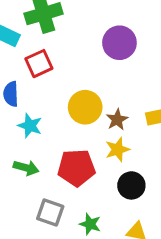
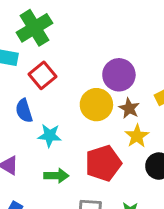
purple circle: (119, 43) -> (119, 75), moved

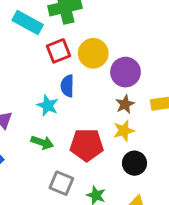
yellow circle: (96, 105) -> (93, 53), moved
blue semicircle: (24, 111) -> (67, 86), moved

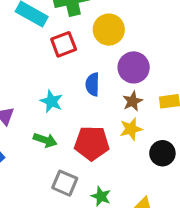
yellow circle: (93, 53) -> (109, 30), moved
blue semicircle: (67, 86) -> (92, 84), moved
black circle: (134, 163) -> (162, 153), moved

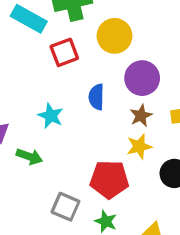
green arrow: (45, 140) -> (29, 157), moved
red pentagon: (92, 143) -> (109, 179), moved

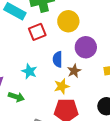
brown star: (141, 116) -> (74, 71), moved
yellow star: (139, 146) -> (62, 86), moved

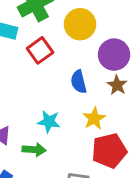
cyan star: (29, 71) -> (49, 122), moved
brown star: (74, 71) -> (117, 85), moved

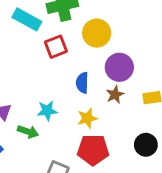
cyan star: (49, 122) -> (47, 111), turned -30

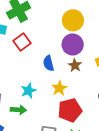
yellow circle: (97, 33) -> (73, 20), moved

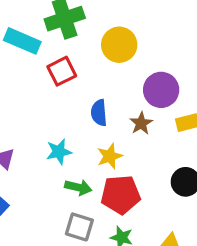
yellow circle: (73, 20) -> (119, 45), moved
purple circle: (73, 44) -> (161, 90), moved
green arrow: (18, 110) -> (78, 187), moved

